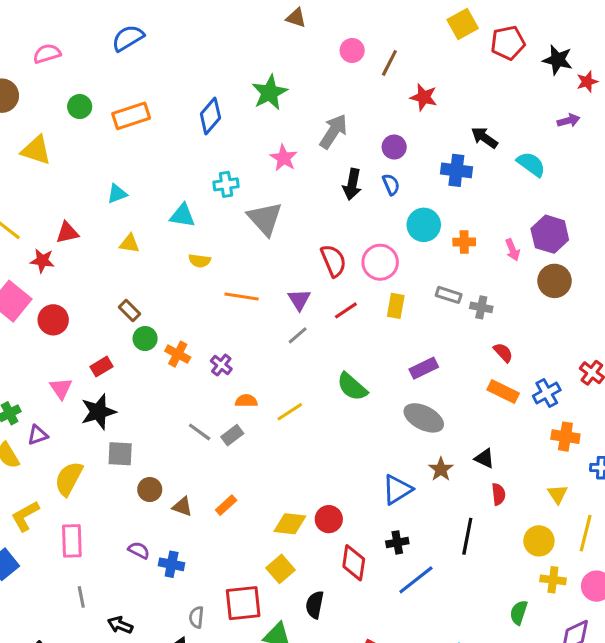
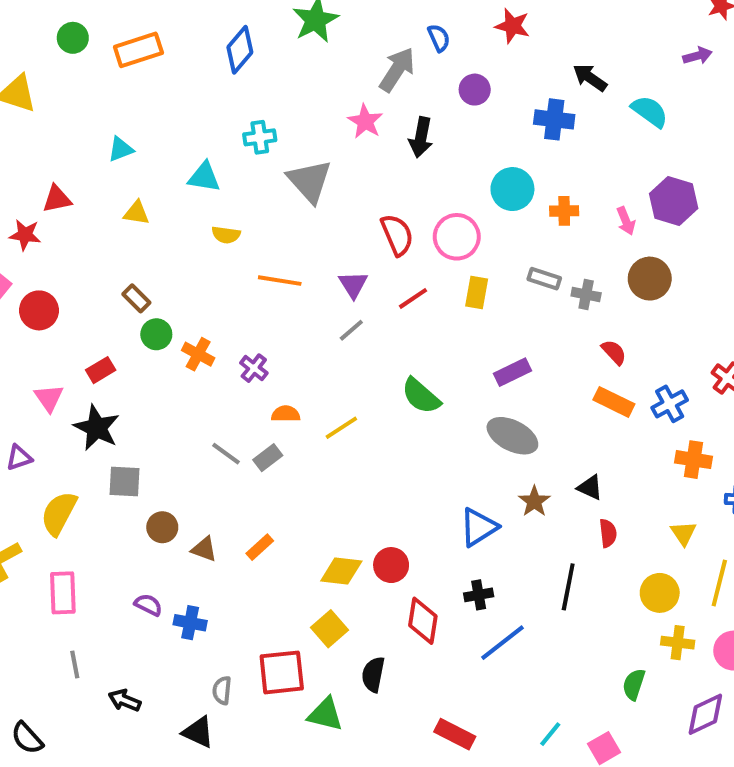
pink star: (284, 158) -> (365, 121), moved
blue semicircle: (391, 184) -> (439, 38), moved
brown circle: (555, 281) -> (650, 279), moved
black star: (98, 412) -> (97, 428), turned -30

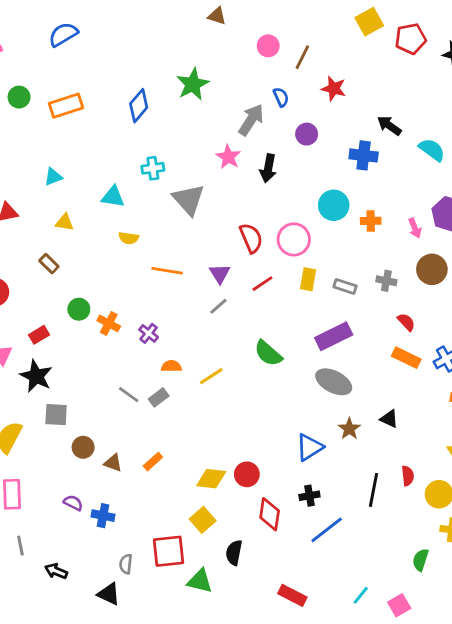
gray rectangle: (544, 279) -> (345, 286), moved
brown rectangle: (136, 298) -> (49, 264), moved
purple rectangle: (512, 372) -> (334, 336), size x1.4
red semicircle: (608, 533) -> (408, 476), moved

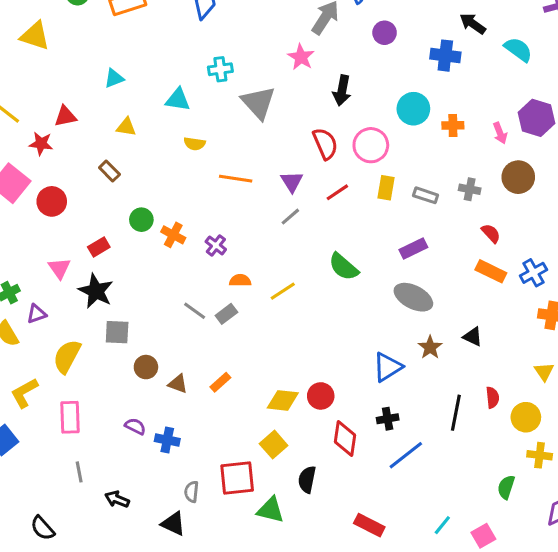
black arrow: (268, 168) -> (342, 90), moved
purple rectangle: (334, 336) -> (413, 249), size x0.7

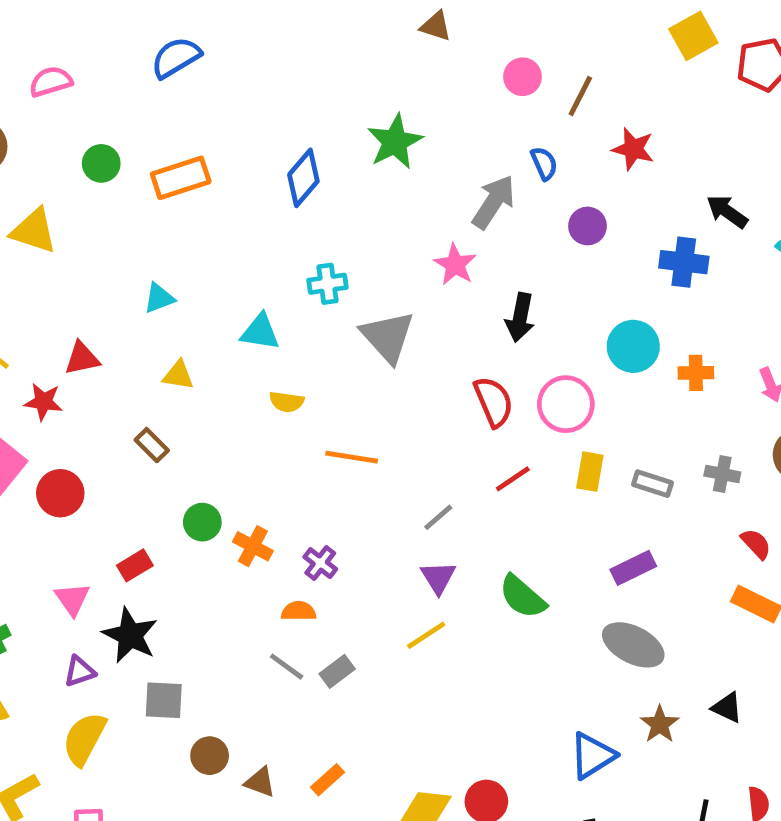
purple triangle: (292, 182) -> (438, 577), moved
orange semicircle: (240, 280) -> (299, 611), moved
purple triangle: (37, 314) -> (80, 671), moved

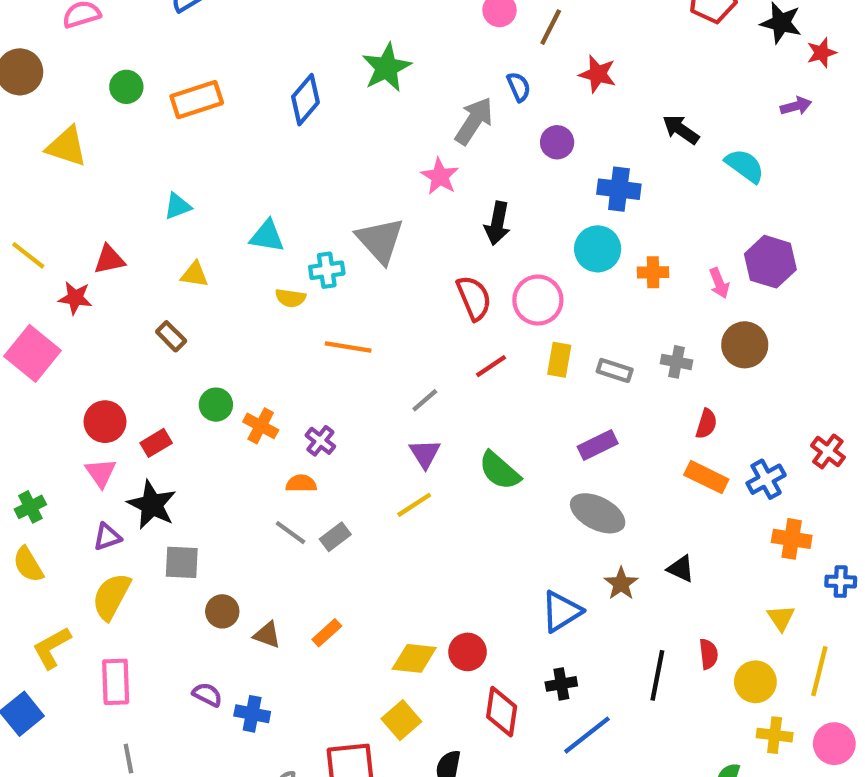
blue cross: (684, 262) -> (619, 189), moved
cyan cross: (327, 284) -> (327, 270), moved
red circle: (60, 493) -> (105, 422), moved
red semicircle: (756, 544) -> (706, 424), turned 60

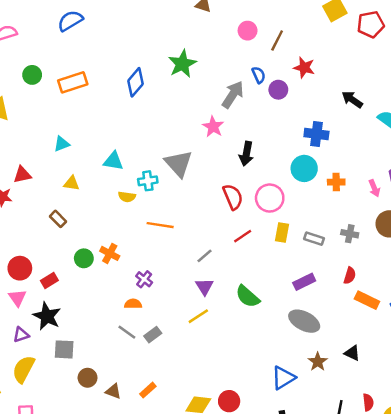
purple circle: (557, 142) -> (278, 90), moved
red semicircle: (706, 424) -> (350, 276), moved
orange cross: (261, 426) -> (110, 253), moved

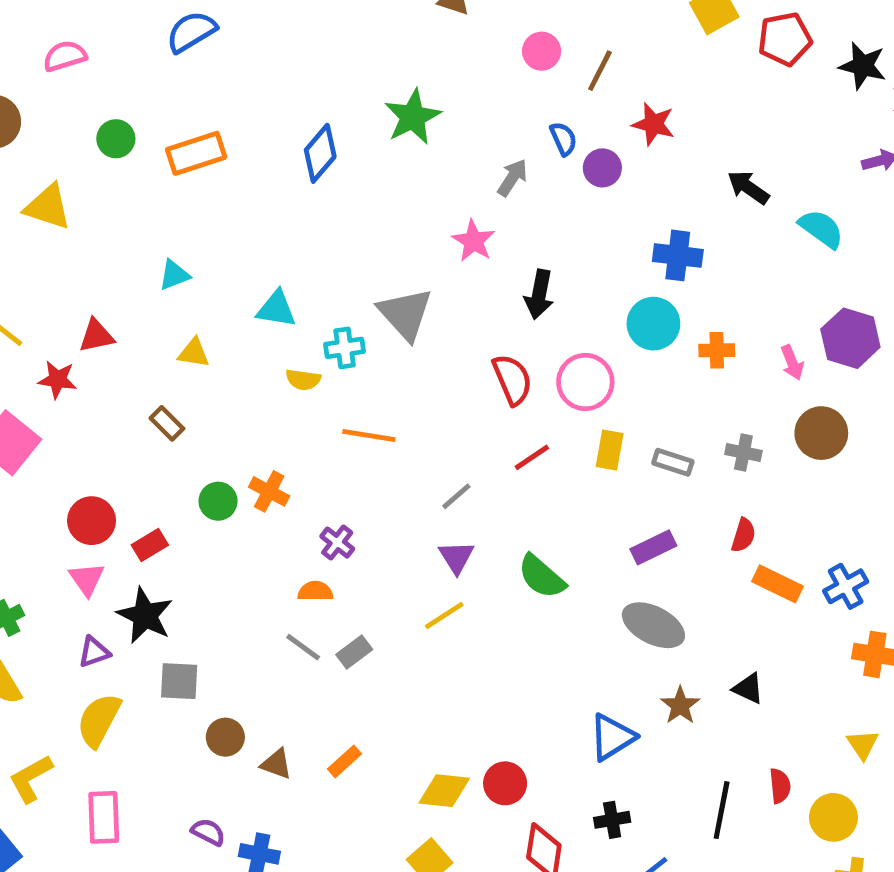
gray arrow: (233, 95) -> (512, 178), size x0.7

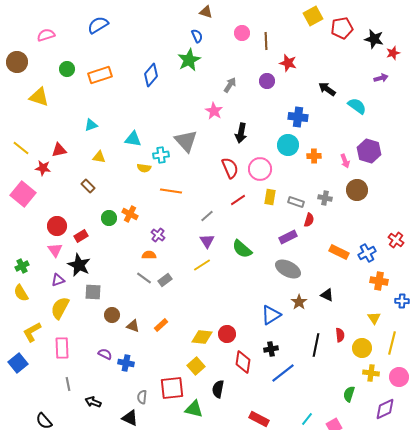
brown line: (600, 71) -> (266, 41), turned -30
blue semicircle: (563, 139) -> (197, 36), moved
red semicircle: (743, 535) -> (309, 220), moved

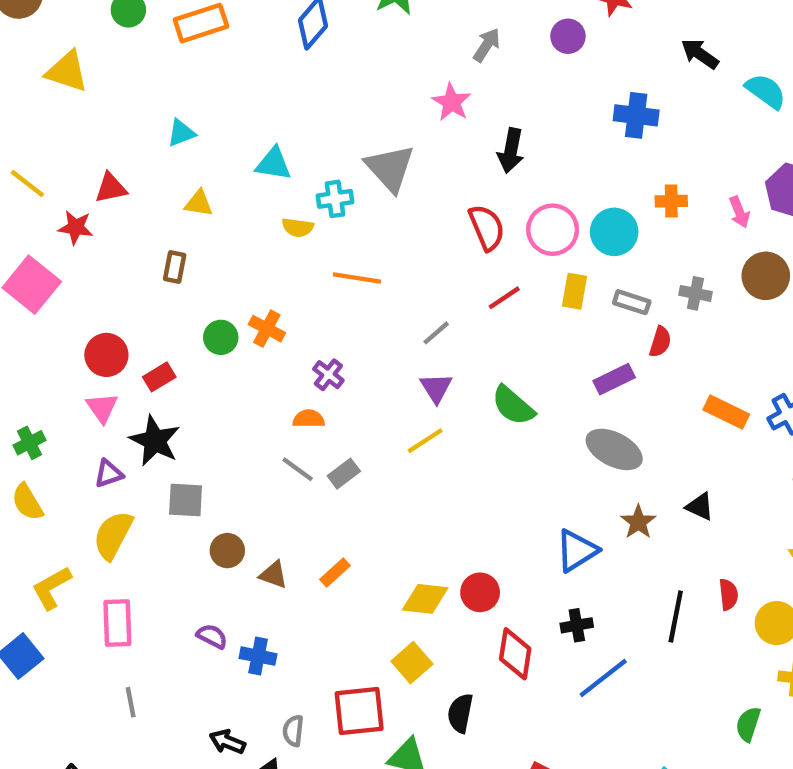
cyan circle: (288, 145) -> (614, 232), moved
brown rectangle: (88, 186) -> (175, 267), turned 56
black arrow: (93, 402) -> (227, 742), moved

